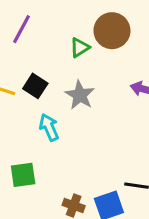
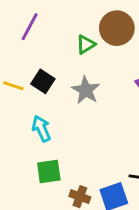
cyan arrow: (49, 127) -> (41, 129), moved
green square: (23, 175) -> (49, 171), moved

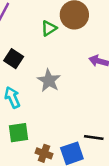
gray star: (86, 90) -> (49, 80), moved

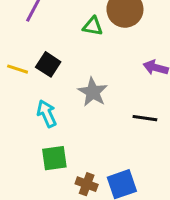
green triangle: (49, 28) -> (93, 26), turned 42
black line: (94, 138) -> (145, 118), moved

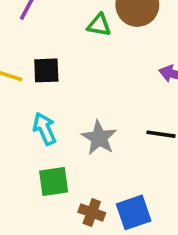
black square: (48, 64) -> (46, 70), turned -35
gray star: (93, 92) -> (99, 138), moved

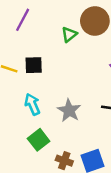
green triangle: (99, 25) -> (69, 34), turned -49
green square: (54, 182) -> (39, 140), turned -30

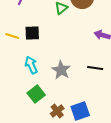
brown cross: (64, 161) -> (57, 111), turned 32

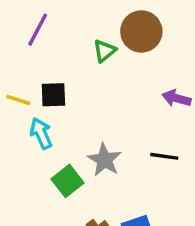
cyan arrow: (31, 65) -> (41, 133), moved
green square: (36, 94) -> (68, 181), moved

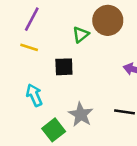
black square: (53, 95) -> (64, 67), moved
yellow line: (18, 100) -> (29, 47), moved

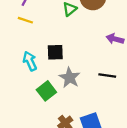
black square: (64, 67) -> (55, 52), moved

